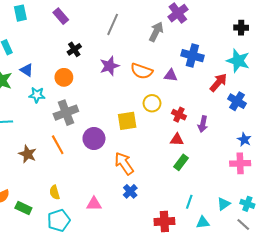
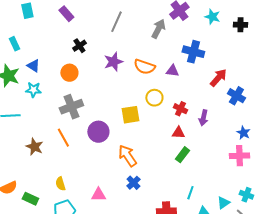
cyan star: (238, 61) -> (212, 17), moved, size x0.7
cyan star: (37, 95) -> (33, 90), moved
cyan triangle: (224, 204) -> (223, 203), moved

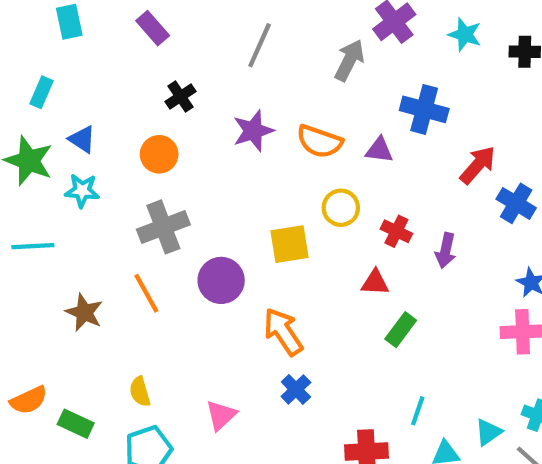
cyan rectangle: (14, 44) -> (42, 92), turned 48
red triangle: (178, 133) -> (375, 283), moved
pink triangle: (98, 195) -> (221, 415), turned -42

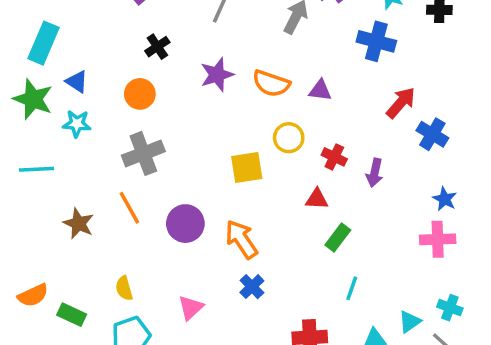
cyan rectangle: (42, 92) -> (44, 43), size x1.6
blue cross: (424, 109) -> (376, 41), moved
purple circle: (221, 280) -> (185, 224), moved
cyan line: (418, 411) -> (352, 288), moved

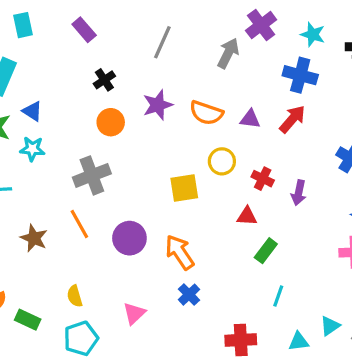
orange circle: (140, 94) -> (111, 122), moved
red arrow: (401, 103) -> (292, 119), moved

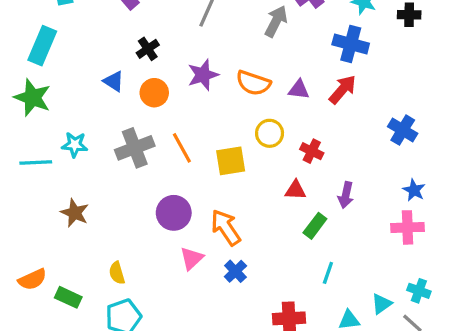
blue triangle: (32, 111) -> (114, 81), moved
cyan star: (32, 149) -> (75, 145), moved
purple arrow: (299, 193) -> (346, 195), moved
orange line: (79, 224) -> (182, 148), moved
pink triangle: (134, 313) -> (192, 258), moved

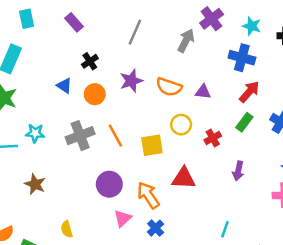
red arrow: (343, 89) -> (249, 92), moved
red cross: (312, 151) -> (213, 138), turned 35
red triangle: (295, 190) -> (184, 178), moved, size x1.5
green rectangle: (315, 226) -> (244, 122), moved

